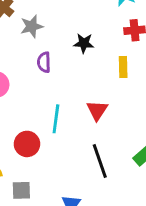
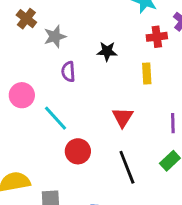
cyan line: (56, 119) -> (56, 118), moved, turned -48
red circle: (27, 144) -> (78, 151), moved

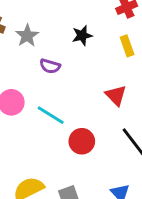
purple semicircle: (68, 72) -> (50, 66), turned -54

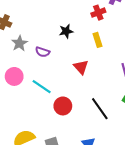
gray star: (27, 36) -> (19, 43), moved
red triangle: (116, 95) -> (81, 67), moved

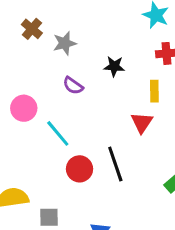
gray star: (19, 43) -> (65, 43), moved
red triangle: (81, 67) -> (142, 123), moved
black line: (100, 109) -> (115, 164), moved

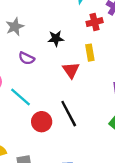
red triangle: (142, 123) -> (71, 70), moved

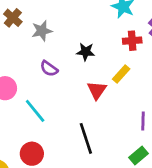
yellow rectangle: (90, 53) -> (121, 74), turned 42
red circle: (42, 122) -> (32, 154), moved

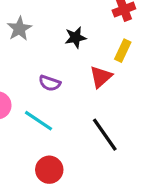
purple semicircle: (49, 69) -> (50, 83), moved
red triangle: (97, 90) -> (101, 77), turned 30

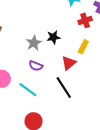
gray star: (19, 29) -> (34, 43), moved
black line: (105, 135) -> (64, 88), moved

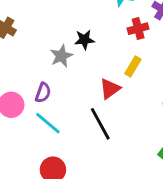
black star: (53, 37) -> (84, 40), moved
purple semicircle: (36, 66) -> (43, 93), moved, turned -96

